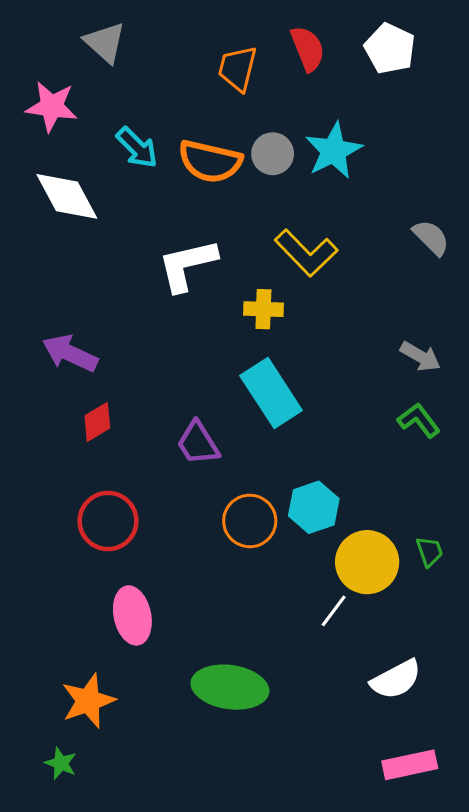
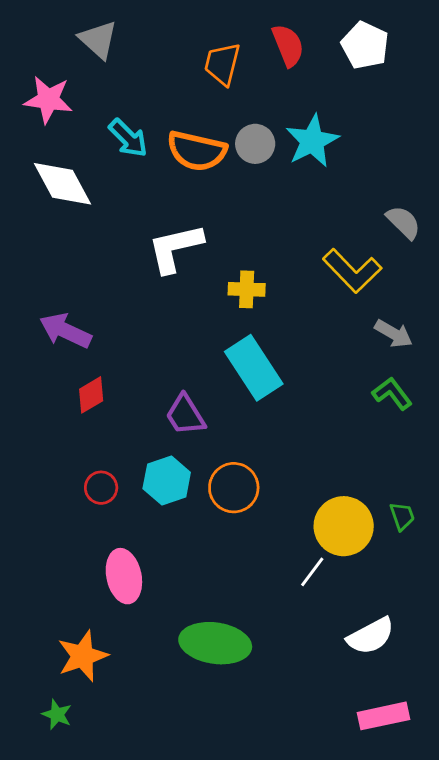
yellow L-shape: (306, 253) -> (352, 271), moved
cyan hexagon: (314, 507) -> (167, 481), moved
red circle: (108, 521) -> (101, 488), size x0.6

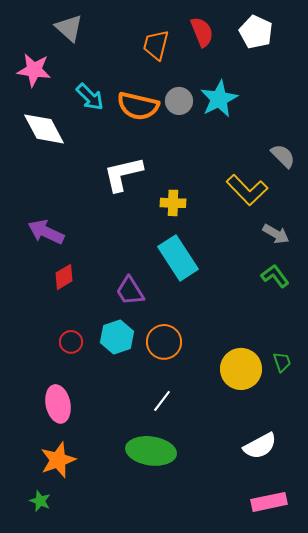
white line: (312, 572) -> (162, 401), moved
pink ellipse: (124, 576) -> (58, 404), moved

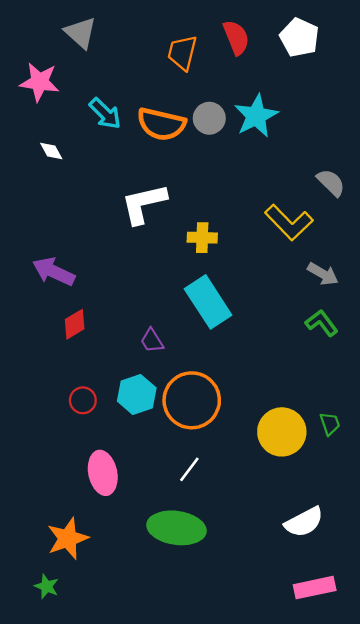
white diamond: (44, 129) -> (51, 151), size x0.5
purple trapezoid: (130, 291) -> (152, 341), size x0.7
orange circle: (164, 342) -> (192, 400), size x1.4
pink ellipse: (58, 404) -> (103, 473), moved

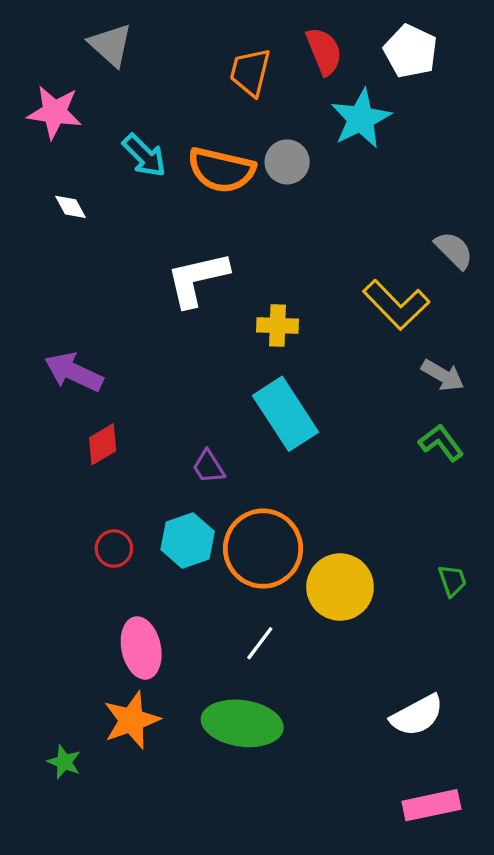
cyan star: (256, 116) -> (361, 119), moved
yellow circle: (282, 432) -> (340, 587), moved
orange star: (68, 538) -> (132, 720), moved
green star: (47, 586) -> (64, 762), moved

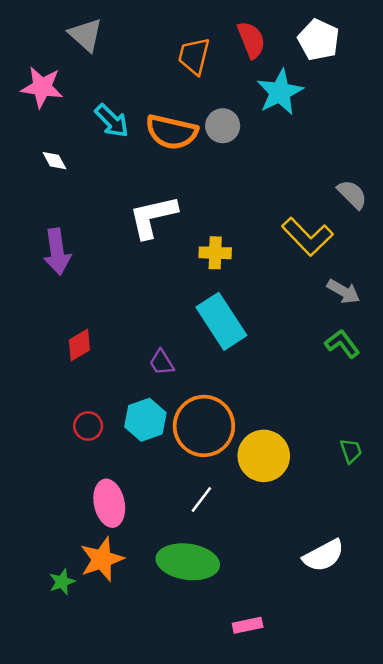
purple arrow: (74, 372) -> (57, 252), moved, turned -123
green star: (64, 762) -> (62, 582), moved, turned 30
pink rectangle: (431, 805) -> (248, 625), moved, size x0.7

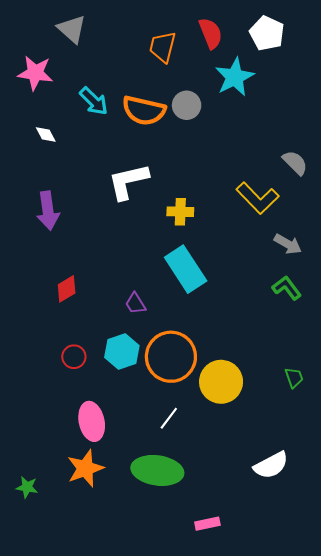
green star: (62, 582) -> (27, 487), moved, turned 30

